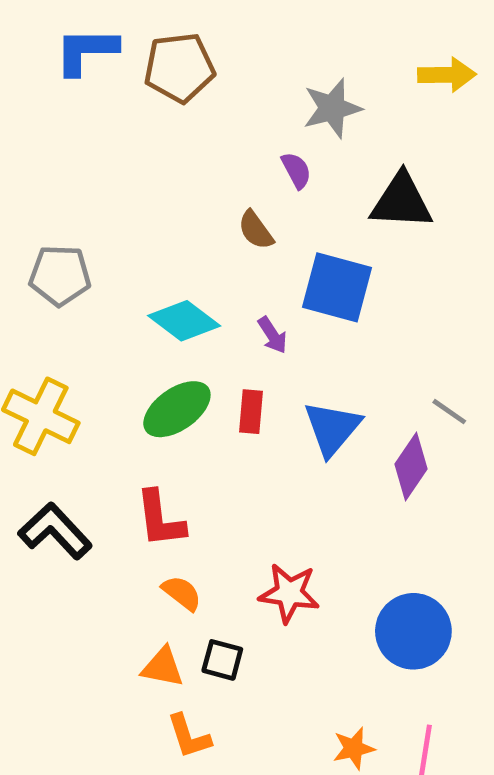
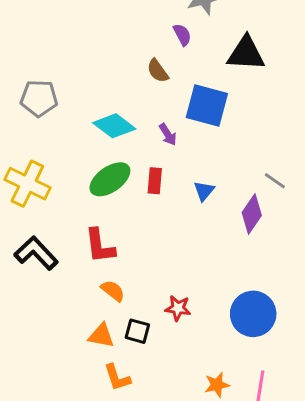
blue triangle: (332, 428) -> (204, 191), size x0.6
red star: (289, 593) -> (178, 308), moved, size x0.7

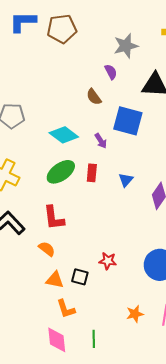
orange semicircle: (113, 291) -> (47, 249), moved

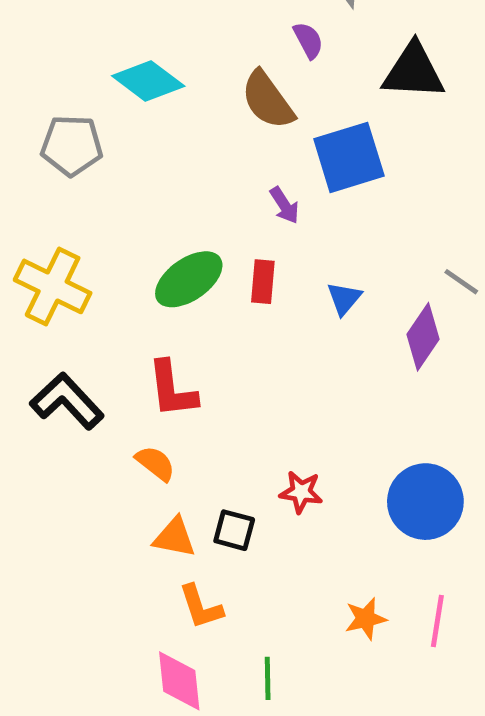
brown semicircle: (94, 97) -> (268, 100), size x1.5
blue square: (128, 121) -> (349, 157), turned -32
cyan diamond: (64, 135) -> (148, 81), moved

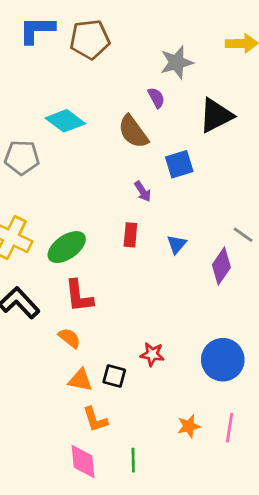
black triangle: (413, 71) -> (216, 115), turned -30
blue square: (349, 157) -> (179, 164), size x0.7
green ellipse: (189, 279) -> (67, 247), moved

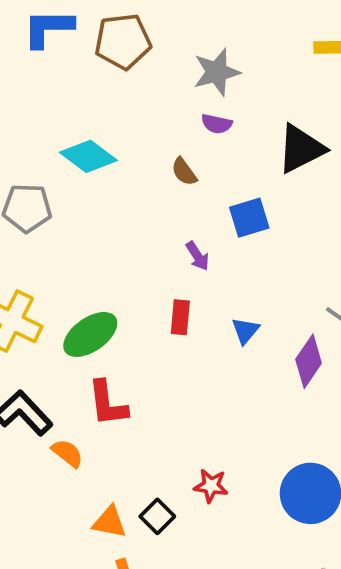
gray star: (177, 62) -> (217, 72), moved
purple semicircle: (156, 98) -> (217, 124), turned 130
brown semicircle: (133, 132) -> (184, 172), size x0.6
orange semicircle: (69, 338) -> (67, 453), moved
black square: (114, 376) -> (157, 516), turned 30

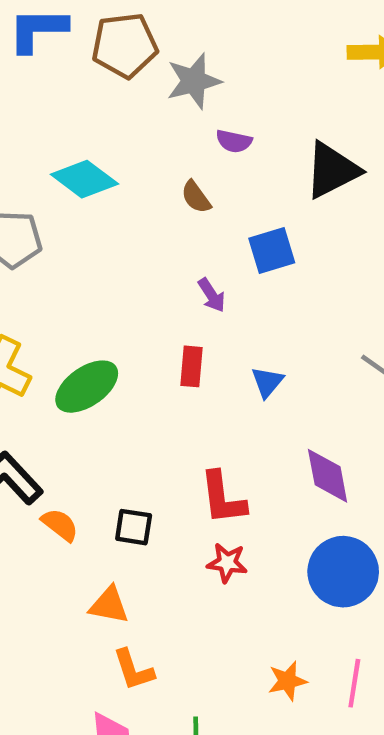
gray star: (217, 72) -> (194, 81), moved
purple diamond: (309, 361) -> (328, 476), moved, turned -45
red L-shape: (108, 403) -> (223, 498), moved
black square: (157, 516) -> (134, 527), moved, turned -36

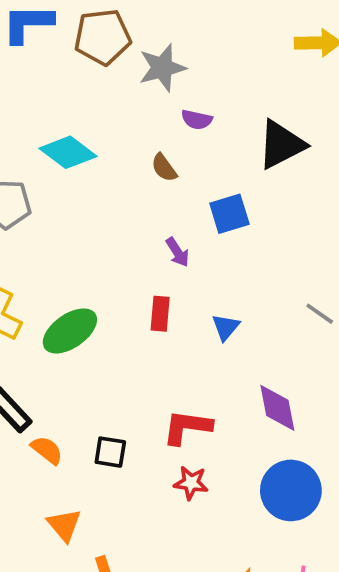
red L-shape: (223, 498) -> (187, 427), turned 105
orange triangle: (109, 605) -> (64, 525), moved, turned 39

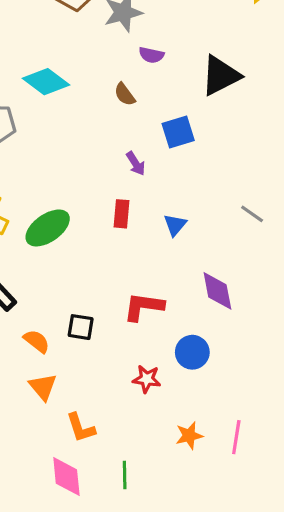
orange semicircle: (47, 450) -> (37, 341), moved
red star: (191, 483) -> (147, 379), moved
blue circle: (291, 490) -> (192, 352), moved, size x0.7

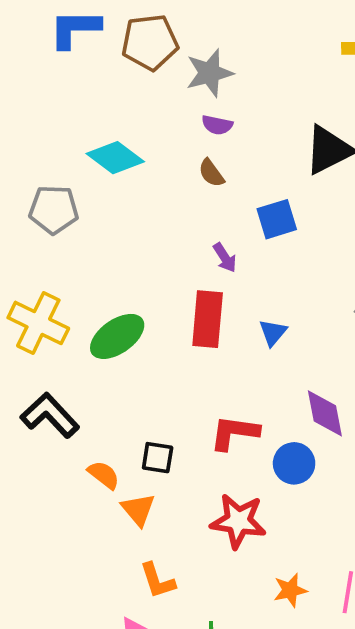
purple semicircle: (151, 55) -> (217, 125), moved
red rectangle: (122, 214) -> (208, 319), size x1.6
blue circle: (192, 352) -> (294, 463), moved
red star: (147, 379) -> (238, 521), size x1.6
orange triangle: (43, 387) -> (138, 510), moved

